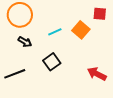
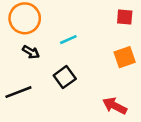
orange square: (81, 30) -> (125, 57), moved, turned 30
red arrow: (97, 74) -> (115, 106), moved

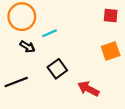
cyan line: (68, 40) -> (50, 33), moved
red arrow: (115, 106) -> (88, 89), moved

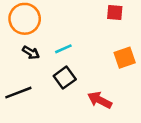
red square: (111, 15) -> (115, 13), moved
cyan line: (50, 33) -> (63, 49), moved

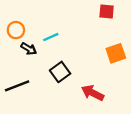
orange circle: (25, 19) -> (16, 30), moved, size x0.6
cyan line: (63, 49) -> (51, 37), moved

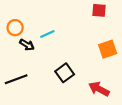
black square: (60, 72) -> (65, 73), moved
red arrow: (93, 93) -> (99, 89), moved

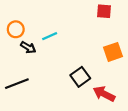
black square: (65, 73) -> (80, 77), moved

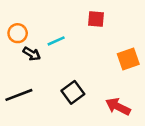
red square: (104, 11) -> (96, 19), moved
black square: (80, 77) -> (73, 92), moved

